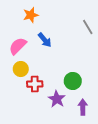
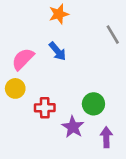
orange star: (31, 15) -> (59, 14), moved
yellow circle: (21, 69) -> (15, 88), moved

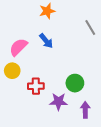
purple star: (73, 127) -> (58, 102), turned -30

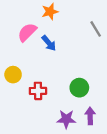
pink semicircle: (18, 47) -> (27, 32), moved
purple star: (58, 102) -> (66, 119), moved

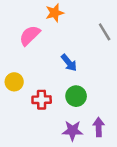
blue arrow: (49, 43) -> (69, 63), moved
green circle: (79, 88) -> (76, 96), moved

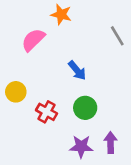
orange star: (55, 13) -> (61, 14), turned 30
red cross: (42, 100) -> (46, 112), turned 30

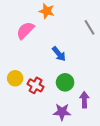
yellow circle: (16, 92) -> (15, 78), moved
purple arrow: (111, 143) -> (84, 100), moved

